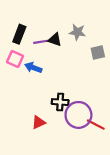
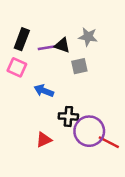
gray square: (98, 53) -> (79, 66), moved
blue arrow: (33, 68) -> (44, 91), moved

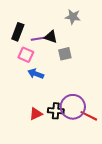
gray star: (88, 37) -> (73, 17), moved
pink square: (17, 67) -> (26, 55), moved
black cross: (68, 116) -> (56, 111), moved

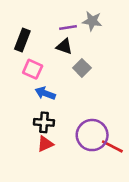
purple line: (38, 39) -> (68, 27), moved
gray square: (65, 54) -> (82, 68), turned -32
black cross: (56, 111) -> (44, 122), moved

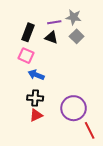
black rectangle: (22, 40) -> (28, 32), moved
gray square: (82, 68) -> (77, 36), moved
red line: (112, 146) -> (90, 130), moved, turned 36

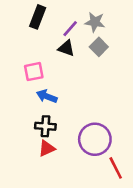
purple line: (54, 22) -> (70, 29), turned -40
black rectangle: (28, 32) -> (38, 17), moved
pink square: (26, 56) -> (34, 72), turned -35

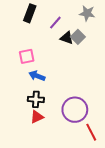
gray star: (95, 22) -> (87, 13), moved
black triangle: (66, 48) -> (67, 38), moved

